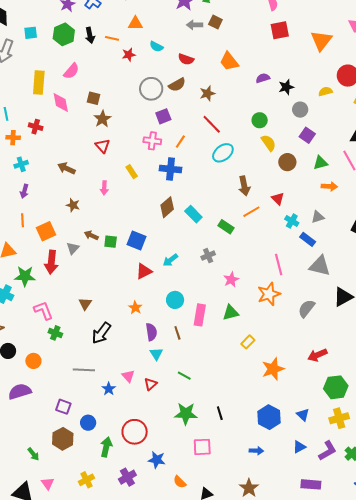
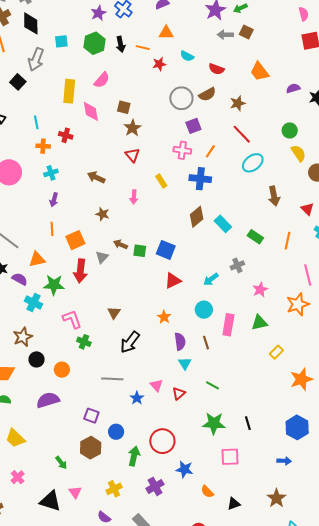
orange line: (251, 212) -> (288, 241), moved, turned -48
cyan arrow: (170, 260) -> (211, 279), moved

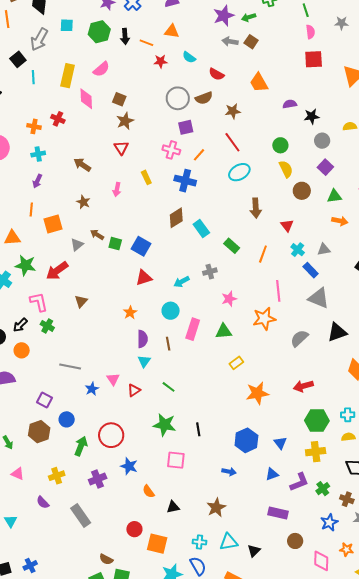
cyan line: (36, 122) -> (33, 77), moved
red arrow: (80, 271) -> (57, 271), moved, turned 40
black arrow: (130, 342) -> (20, 325), moved, size x0.7
pink triangle: (75, 492) -> (18, 474), turned -40

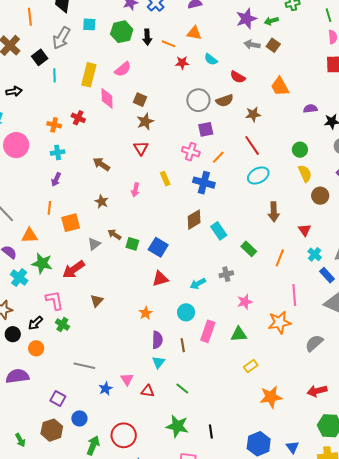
red triangle: (134, 390) -> (148, 391), turned 40

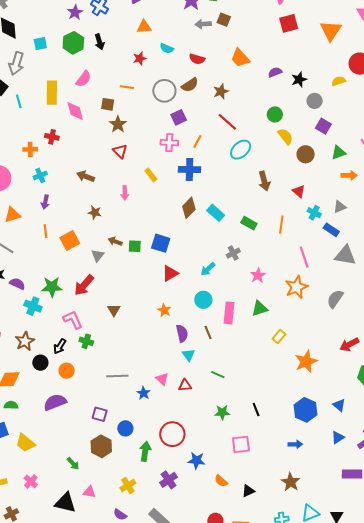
orange line: (168, 44) -> (127, 87), moved
orange triangle: (30, 236) -> (13, 215), moved
green star: (177, 426) -> (222, 412), size x0.7

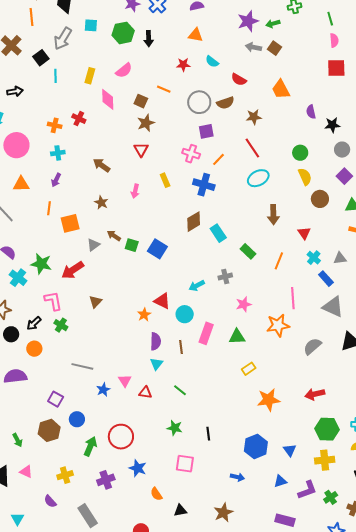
purple semicircle: (275, 72) -> (311, 112), turned -96
yellow rectangle: (52, 93) -> (90, 76), size x0.7
red triangle: (170, 273) -> (162, 301), moved, turned 42

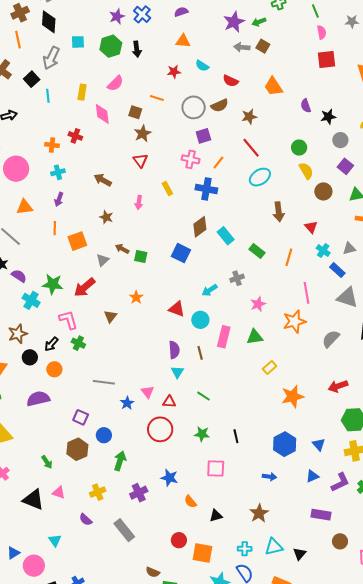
blue square: (157, 249) -> (181, 253), moved
orange star: (144, 315) -> (136, 297), moved
red circle: (121, 437) -> (160, 429), moved

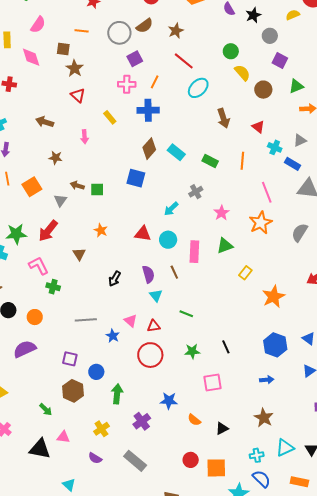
black arrow: (51, 344) -> (115, 279), moved

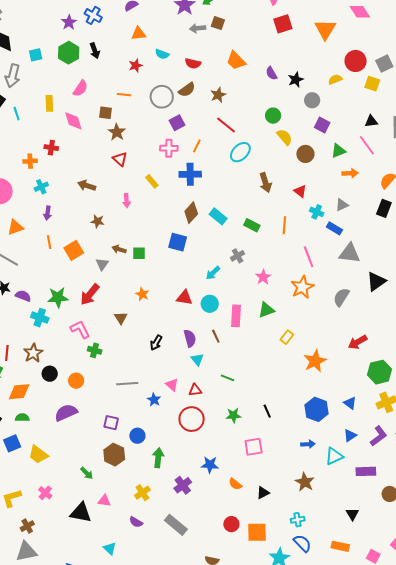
cyan triangle: (285, 448) -> (334, 456), moved

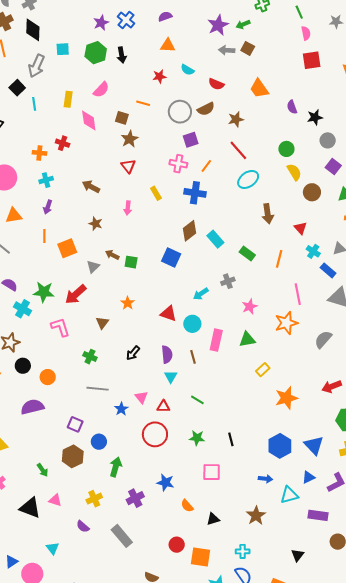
green cross: (95, 350) -> (90, 357), moved
blue triangle: (350, 403) -> (314, 445), size x1.5

